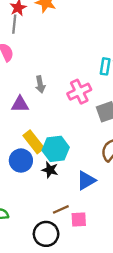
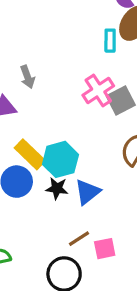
pink cross: (79, 92) -> (98, 90), moved
blue triangle: (86, 180) -> (88, 192), moved

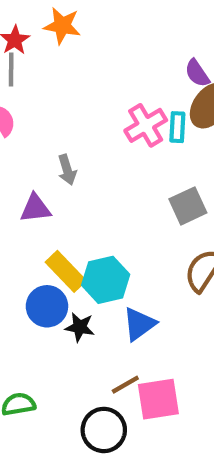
pink cross: (98, 90) -> (146, 125), moved
black star: (57, 188) -> (80, 327), moved
pink square: (105, 249) -> (158, 399), size x1.5

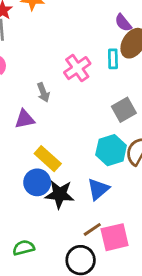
pink cross: (146, 125) -> (77, 68), moved
cyan hexagon: (106, 280) -> (111, 150), moved
black star: (80, 327) -> (60, 194), size x1.5

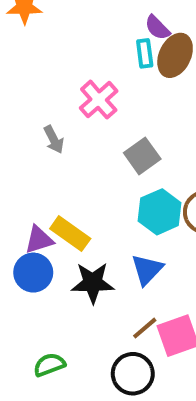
cyan rectangle: (113, 59) -> (145, 53), moved
gray square: (124, 110) -> (142, 156), moved
purple triangle: (25, 119) -> (39, 240), moved
blue circle: (37, 182) -> (33, 273), moved

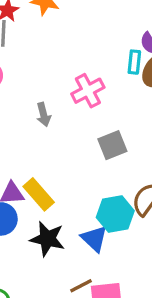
cyan hexagon: (160, 212) -> (115, 214), moved
blue triangle: (147, 270) -> (94, 239), turned -44

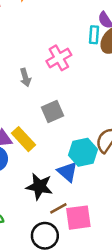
gray square: (112, 145) -> (52, 112), moved
black star: (47, 239) -> (39, 186), moved

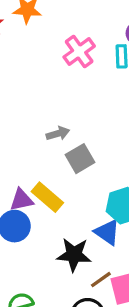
pink cross: (59, 58) -> (79, 52), moved
gray arrow: (25, 77) -> (58, 133), moved, turned -84

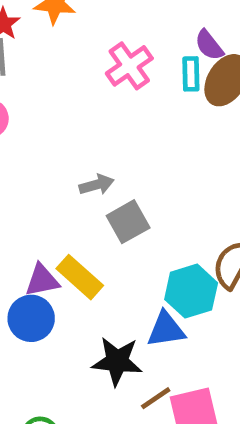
blue triangle: (107, 232) -> (166, 329), turned -44

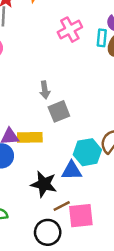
gray arrow: (97, 185) -> (45, 90), turned 90
yellow rectangle: (80, 277) -> (30, 137), turned -50

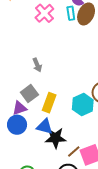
gray square: (59, 111) -> (29, 93), moved
yellow rectangle: (30, 137) -> (49, 103), moved, turned -54
blue triangle: (72, 171) -> (45, 127), moved, turned 30

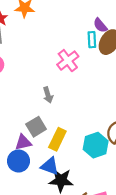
pink cross: (44, 13) -> (68, 61), moved

